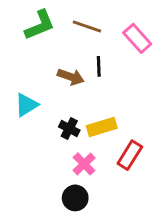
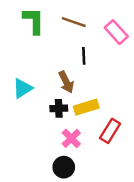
green L-shape: (40, 25) -> (34, 21), turned -68
brown arrow: (71, 77) -> (66, 82), moved, turned 45
black cross: (69, 128) -> (59, 108), turned -30

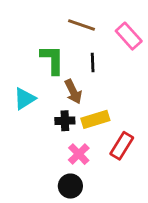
green L-shape: (34, 21) -> (52, 60), moved

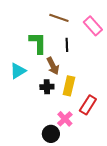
yellow rectangle: (95, 119) -> (69, 86), turned -60
pink cross: (79, 154) -> (65, 119), moved

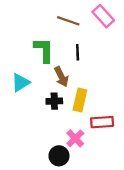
pink rectangle: (93, 26) -> (103, 16), moved
red rectangle: (88, 105) -> (102, 122), turned 54

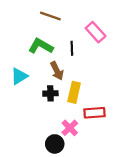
pink rectangle: (103, 16) -> (96, 32), moved
brown line: (68, 21) -> (50, 16), moved
green L-shape: (44, 50) -> (41, 46), turned -60

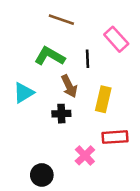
yellow rectangle: (74, 92) -> (103, 99), moved
black circle: (55, 144) -> (42, 175), moved

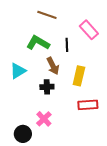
pink cross: (85, 155) -> (44, 119), moved
black circle: (42, 175) -> (23, 134), moved

